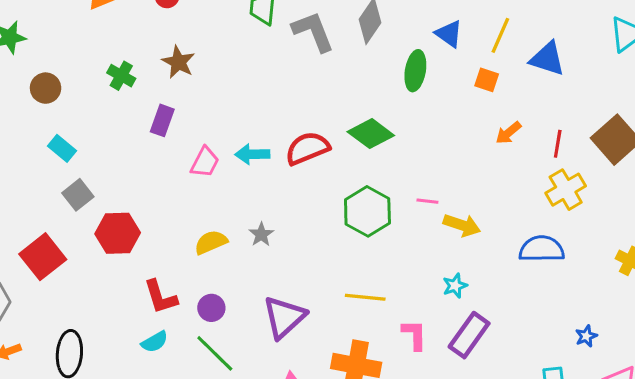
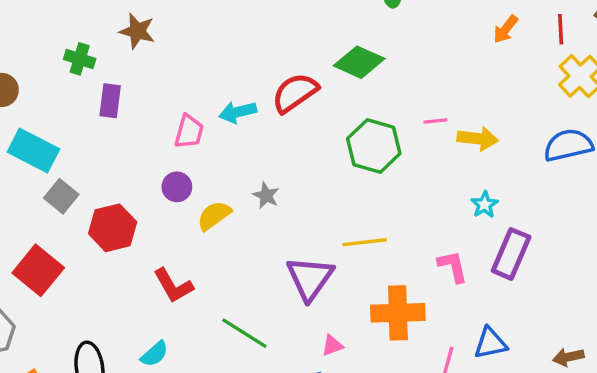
purple rectangle: (162, 120) -> (110, 101), moved
cyan rectangle: (62, 148) -> (33, 150), size x1.6
yellow line: (365, 297) -> (365, 242), moved
purple circle: (211, 308) -> (177, 187), moved
cyan semicircle: (155, 342) -> (155, 354), moved

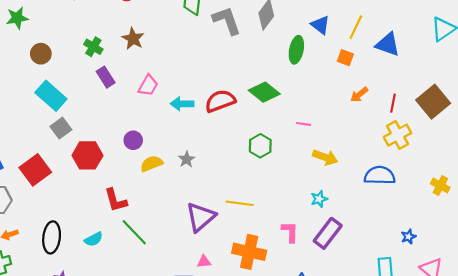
purple rectangle: (110, 101) -> (106, 77), turned -54
pink line: (435, 121) -> (303, 124), moved
pink trapezoid: (189, 132) -> (148, 85), moved
green hexagon: (374, 146) -> (260, 146), size x0.7
green line: (244, 333) -> (134, 232), moved

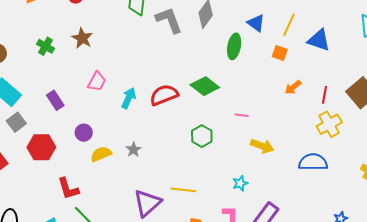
purple rectangle: (106, 77) -> (55, 100), moved
cyan arrow: (182, 104) -> (129, 98), turned 115
cyan star: (319, 199) -> (240, 183), moved

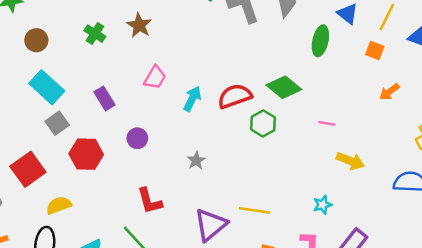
green hexagon: (202, 136) -> (263, 123), moved
yellow semicircle: (101, 154) -> (59, 205), moved
red L-shape: (68, 189) -> (150, 201), moved

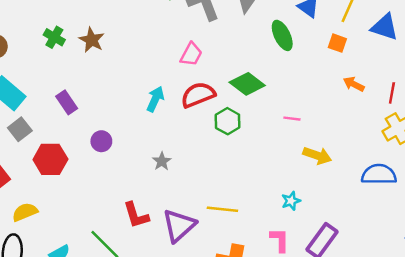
brown star: (139, 25) -> (92, 40), moved
green ellipse: (320, 41) -> (282, 35), turned -36
pink trapezoid: (155, 78) -> (191, 54), moved
orange arrow: (389, 92) -> (354, 84), turned 66
red L-shape: (150, 201) -> (136, 215), moved

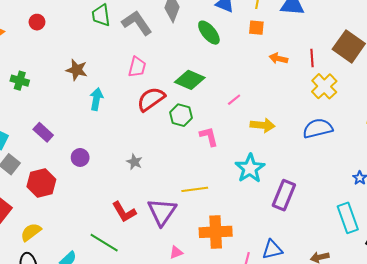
brown star: (92, 40) -> (77, 70), moved
cyan arrow: (155, 99) -> (96, 99), moved
pink line: (292, 119) -> (234, 100), turned -32
cyan star: (291, 201) -> (250, 168), size x1.8
pink L-shape: (280, 240) -> (209, 137), moved

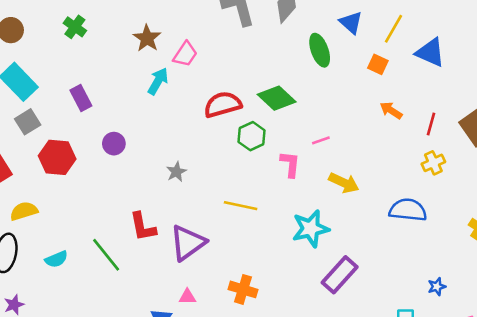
pink trapezoid: (137, 67) -> (185, 54), moved
yellow cross: (324, 86) -> (433, 163), size x0.7
pink L-shape: (209, 137) -> (290, 164), moved
yellow line: (195, 189) -> (241, 206), moved
orange cross: (216, 232) -> (243, 289), size x0.7

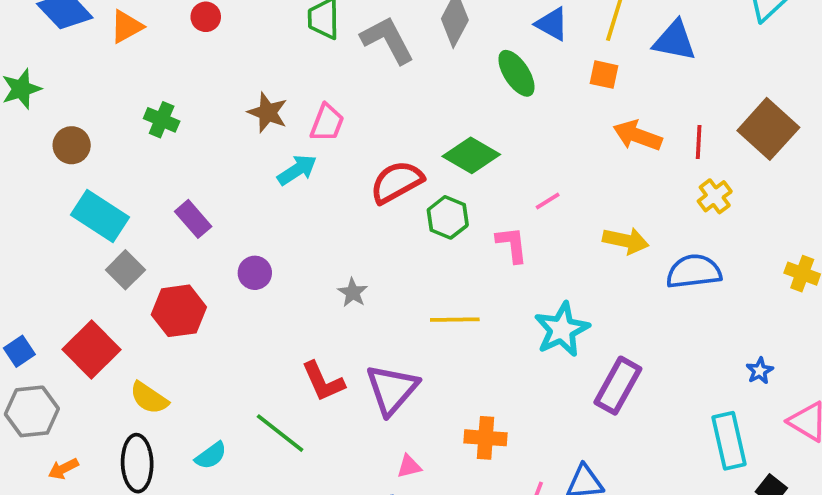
cyan arrow: (158, 81) -> (297, 170), turned 40
orange arrow: (391, 110) -> (637, 136), size x1.4
yellow arrow: (344, 183) -> (626, 241), moved
yellow semicircle: (24, 211) -> (149, 398), turned -116

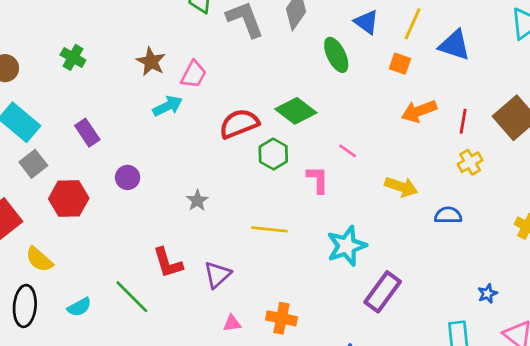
orange arrow: (637, 136) -> (419, 111), turned -48
pink line: (548, 201) -> (348, 151), turned 60
blue semicircle: (694, 271) -> (448, 215), size x0.7
purple triangle: (392, 389) -> (217, 275), size x0.7
pink triangle: (409, 466) -> (232, 323), moved

